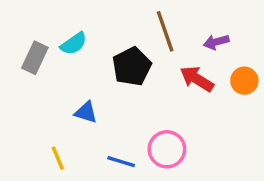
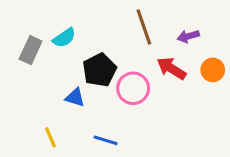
black pentagon: (132, 67) -> (99, 70), moved
pink circle: (167, 149) -> (133, 88), moved

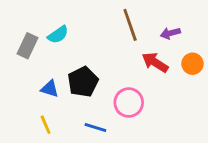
black pentagon: (99, 70) -> (83, 82), moved
pink circle: (133, 88) -> (129, 103), moved
blue triangle: (75, 97) -> (50, 89), moved

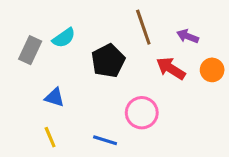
purple arrow: (170, 33) -> (188, 36), turned 36
black pentagon: (83, 82) -> (108, 61), moved

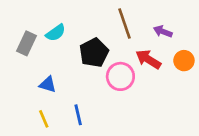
pink circle: (142, 113) -> (120, 76), moved
blue line: (105, 140) -> (78, 115), moved, turned 60

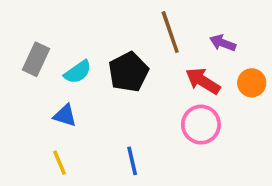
cyan semicircle: (56, 33) -> (78, 72), moved
pink circle: (120, 76) -> (201, 125), moved
blue line: (78, 115) -> (132, 161), moved

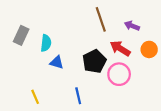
cyan semicircle: (78, 72) -> (46, 43), turned -49
black pentagon: (128, 72) -> (94, 61), moved
blue triangle: (65, 115) -> (57, 62), moved

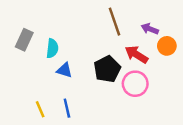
orange circle: (149, 49) -> (167, 46), moved
blue line: (78, 96) -> (67, 108), moved

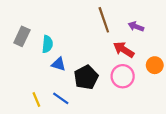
orange circle: (167, 46) -> (155, 65), moved
black pentagon: (107, 69) -> (86, 77), moved
blue line: (67, 108) -> (61, 98), turned -42

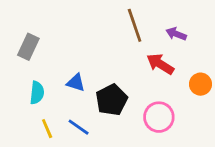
cyan semicircle: (47, 44) -> (37, 93), moved
pink circle: (123, 76) -> (159, 117), moved

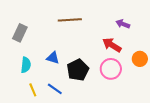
brown line: (135, 25) -> (70, 20), moved, turned -75
pink circle: (159, 117) -> (111, 69), moved

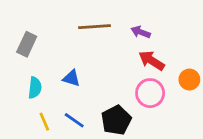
purple arrow: (123, 24) -> (141, 32), moved
black pentagon: (78, 70) -> (116, 120), moved

